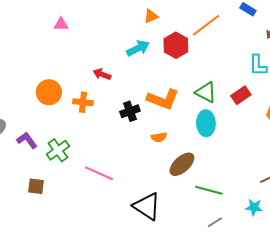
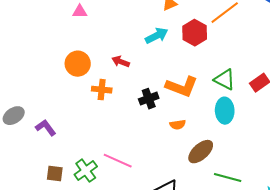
orange circle: (49, 92) -> (78, 64), moved
green cross: (58, 150) -> (86, 171), moved

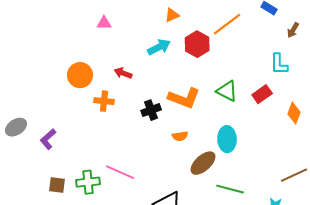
pink triangle: (80, 12) -> (104, 23), moved
cyan ellipse: (225, 111) -> (227, 139), moved
purple L-shape: (46, 128) -> (48, 139), turned -95
green cross: (86, 171) -> (88, 182), turned 30

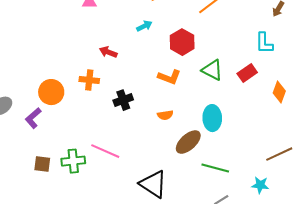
red hexagon: (197, 44) -> (182, 42), moved
cyan arrow: (159, 47) -> (144, 26), size x0.7
orange circle: (80, 75) -> (51, 92), moved
orange L-shape: (184, 98) -> (169, 77), size x0.7
black cross: (151, 110) -> (123, 100), moved

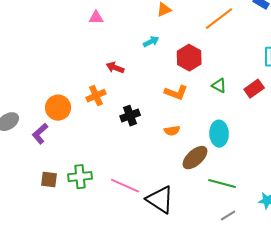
green triangle: (212, 70) -> (219, 86), size x0.7
orange cross: (89, 80) -> (96, 96), turned -30
pink line: (105, 151) -> (125, 186), moved

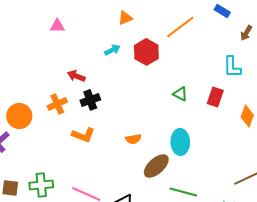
red hexagon: (189, 58) -> (146, 52), moved
red rectangle: (254, 89) -> (215, 97), turned -36
orange L-shape: (176, 93) -> (83, 135), moved
black cross: (130, 116) -> (90, 100), moved

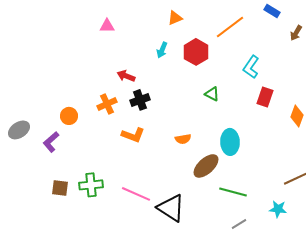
cyan arrow: (112, 50) -> (162, 50), turned 140
cyan L-shape: (232, 67) -> (251, 67), moved, turned 35
green triangle: (180, 94) -> (212, 94), moved
orange circle: (19, 116) -> (69, 116), size x0.7

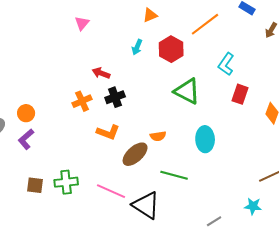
pink triangle: (107, 26) -> (82, 23), turned -49
green triangle: (212, 94) -> (187, 91), size x1.8
orange circle: (69, 116) -> (26, 113), moved
brown ellipse: (206, 166) -> (135, 154), moved
green line: (233, 192) -> (174, 175), moved

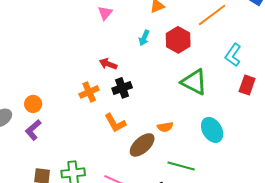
pink triangle: (82, 23) -> (105, 13), moved
orange L-shape: (108, 132) -> (115, 123), turned 40
cyan ellipse: (205, 139) -> (212, 130), turned -30

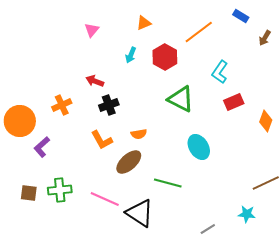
red rectangle: (247, 85) -> (234, 102), turned 48
orange cross: (89, 92) -> (62, 105), moved
orange circle: (33, 104) -> (20, 121), size x1.8
orange semicircle: (165, 127) -> (139, 134), moved
purple L-shape: (33, 130) -> (42, 147), moved

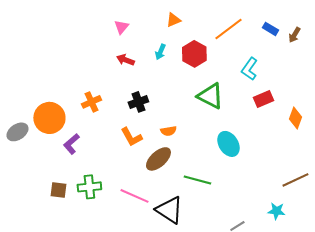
blue rectangle: (241, 16) -> (270, 29), moved
red arrow: (95, 81) -> (125, 60), moved

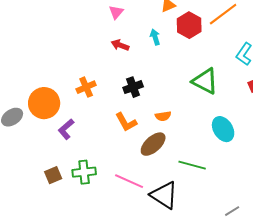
cyan arrow: (160, 52) -> (155, 37), turned 140
red hexagon: (194, 54) -> (189, 25), moved
brown square: (58, 190) -> (53, 175), turned -30

